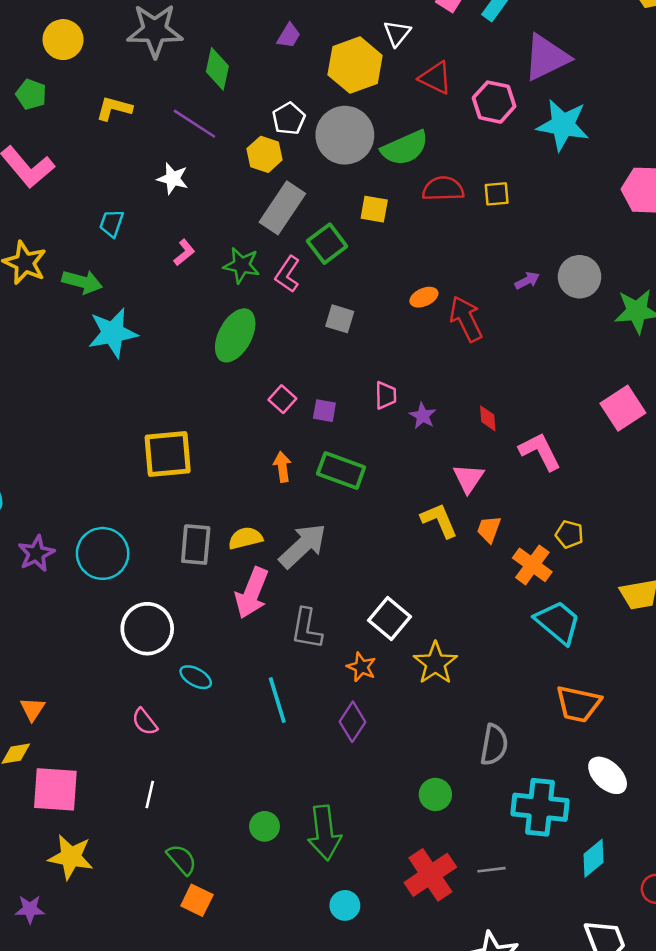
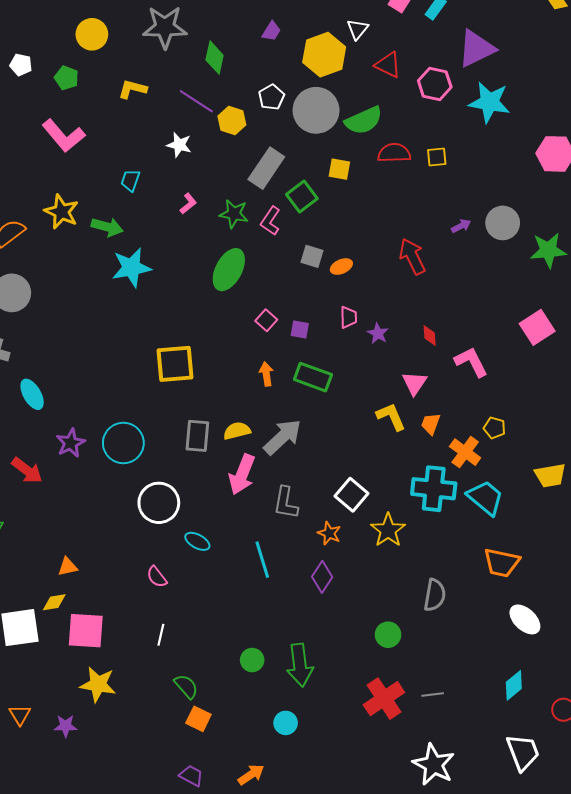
yellow hexagon: (265, 154) -> (232, 120), moved
orange ellipse: (424, 297) -> (341, 267), moved
orange triangle: (32, 709) -> (68, 567), turned 45
cyan cross: (540, 807) -> (434, 489), moved
cyan circle: (345, 905) -> (286, 723), moved

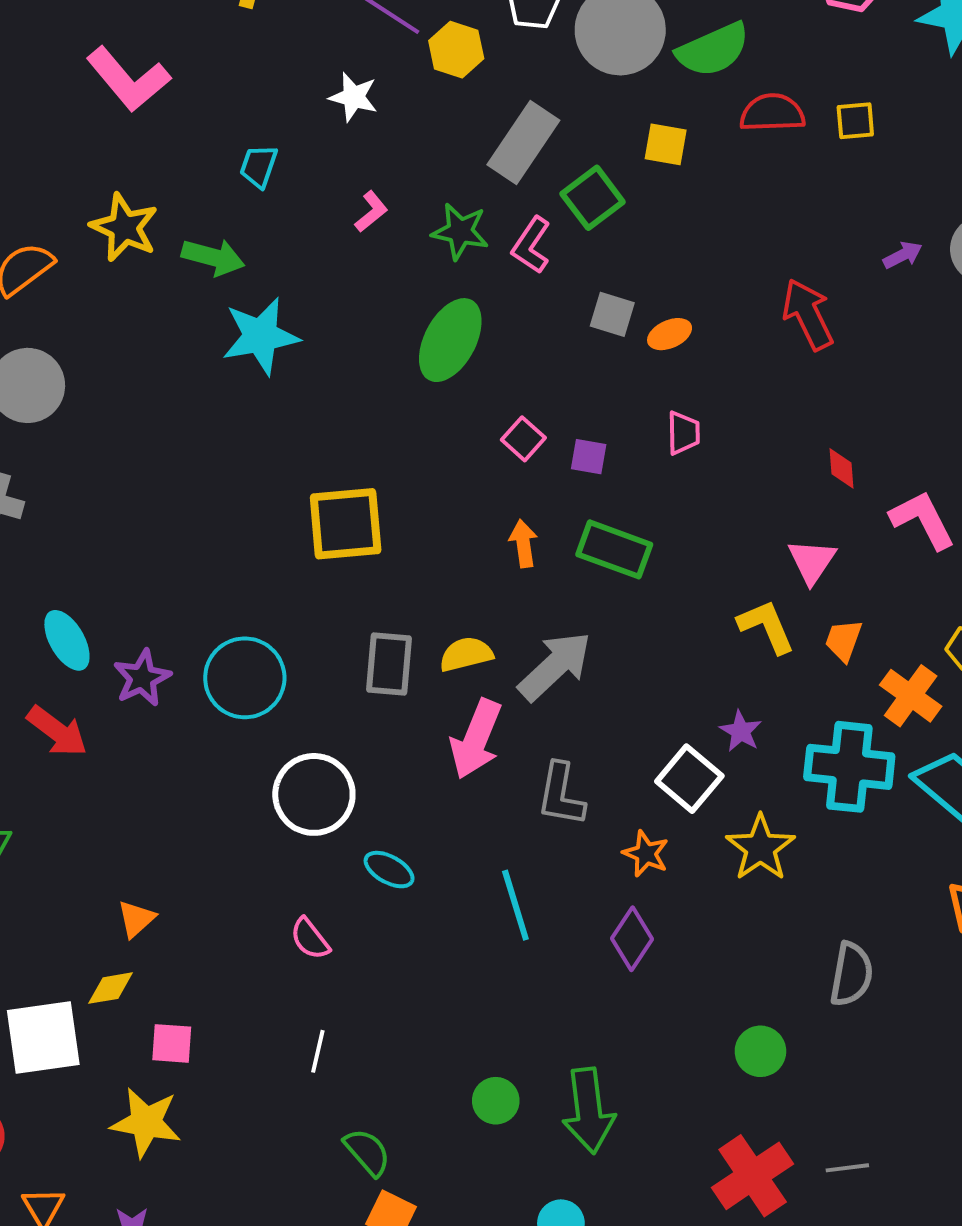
purple star: (378, 333) -> (741, 731), moved
cyan ellipse: (32, 394) -> (67, 640), moved
orange triangle: (68, 567) -> (136, 919), turned -30
pink square: (86, 631) -> (172, 1043), size x0.6
yellow star: (98, 684) -> (146, 1122), moved

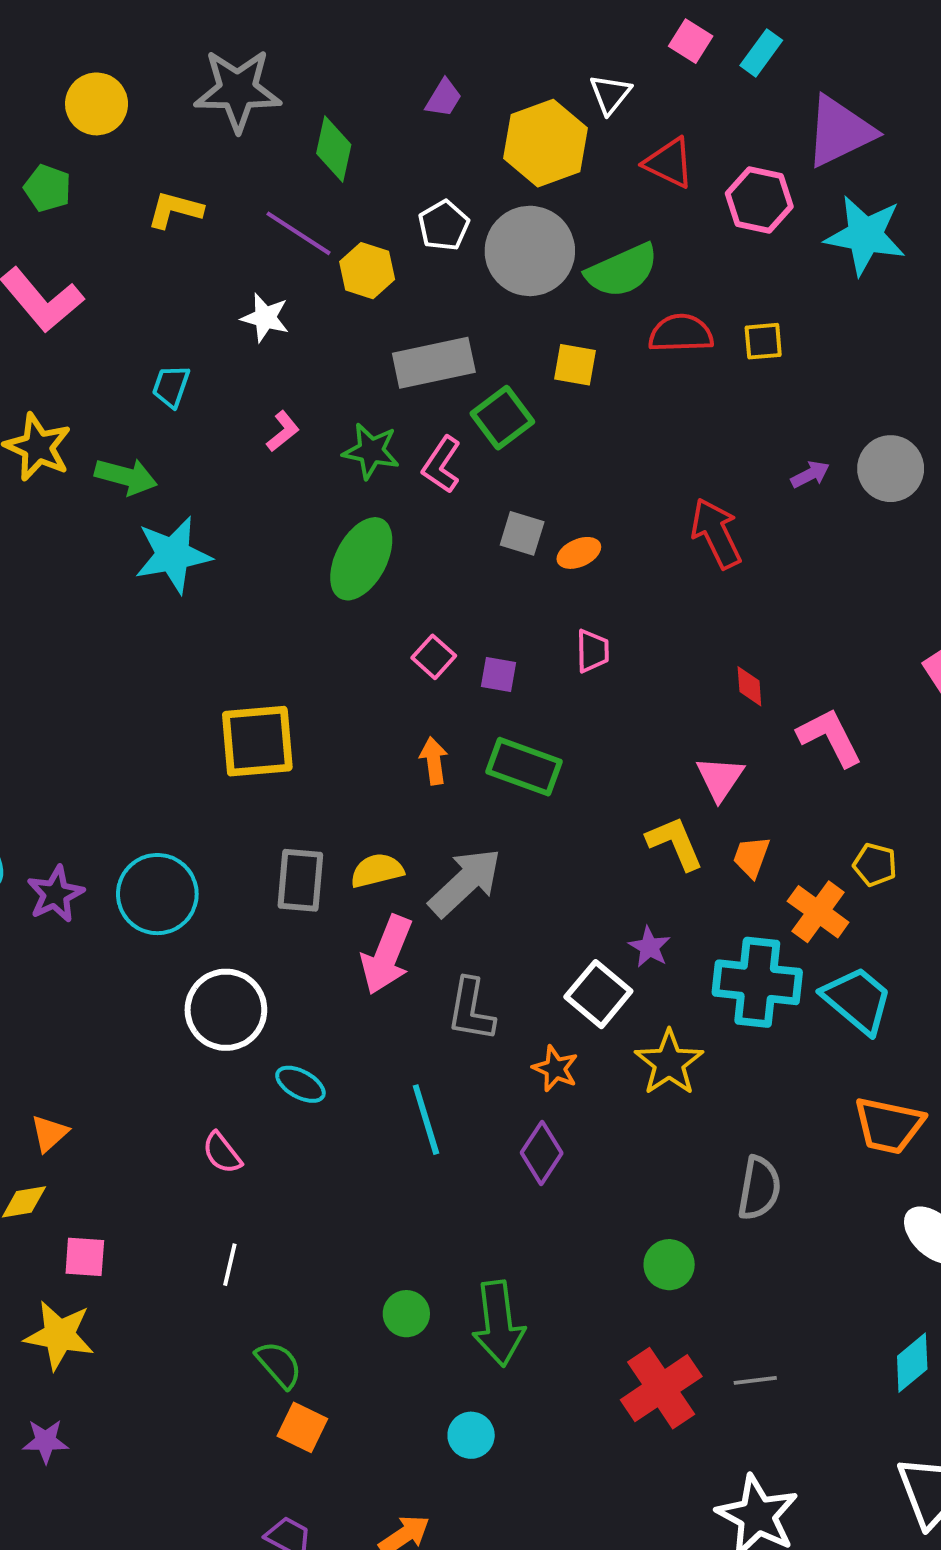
gray rectangle: (523, 142) -> (434, 363), turned 44

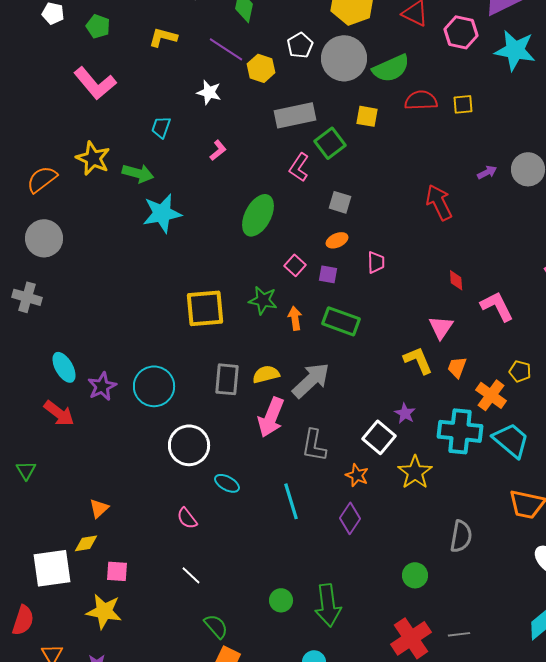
green star: (371, 451) -> (263, 300), moved
orange ellipse: (579, 553) -> (337, 240), moved
white line: (230, 1265) -> (191, 575), turned -60

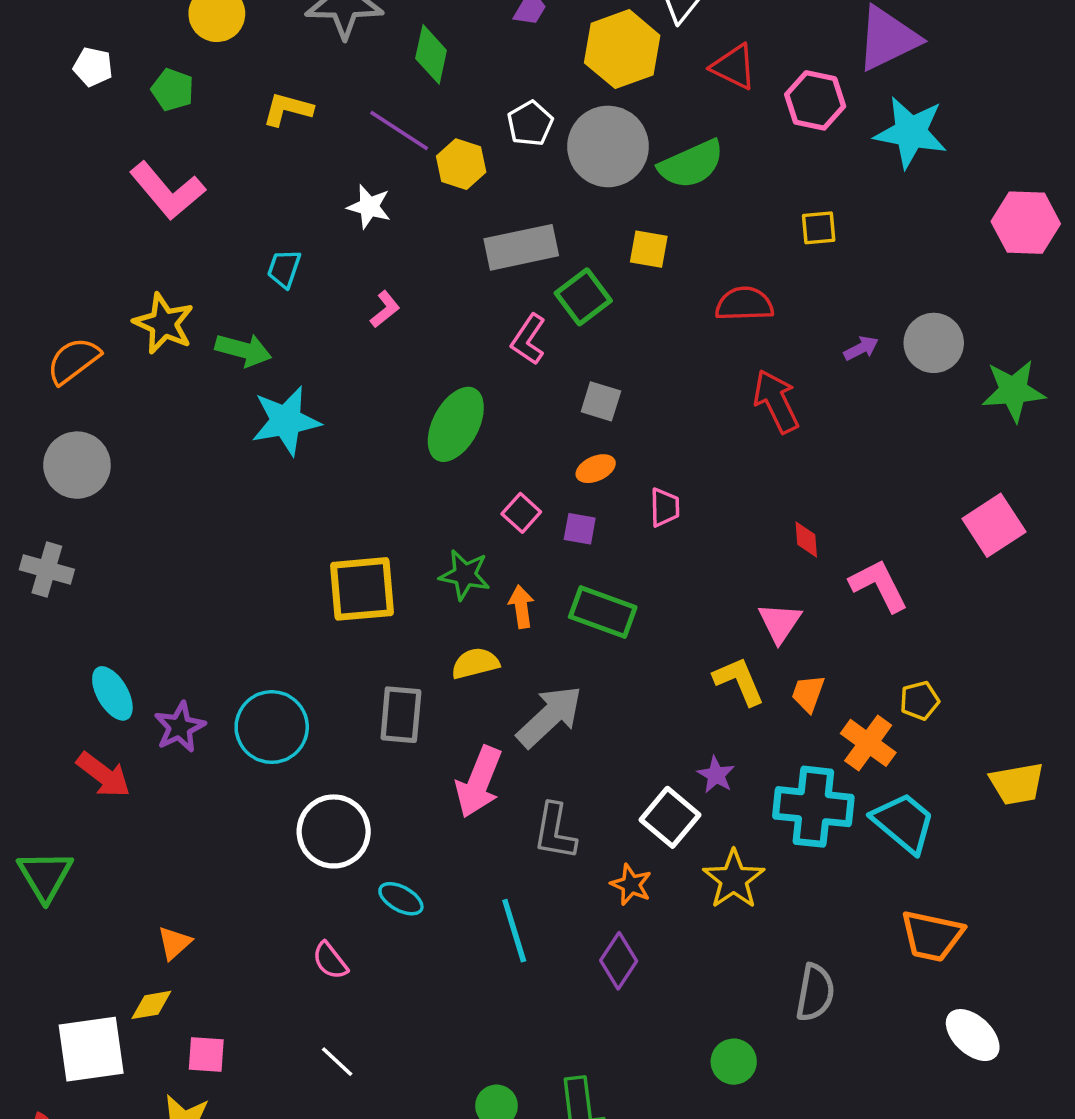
red semicircle: (421, 100) -> (744, 304), moved
yellow pentagon: (520, 371) -> (920, 700), turned -30
yellow semicircle: (266, 374) -> (475, 663), moved
green triangle: (26, 470) -> (45, 876), size x1.6

